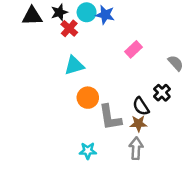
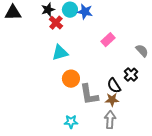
black triangle: (32, 16) -> (13, 13), moved

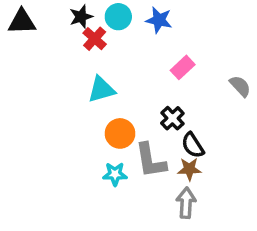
blue star: (85, 12) -> (159, 20), moved
black cross: (131, 75) -> (172, 118), moved
cyan star: (71, 122) -> (115, 174), moved

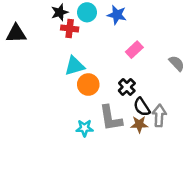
black triangle: (22, 22) -> (16, 33), moved
red cross: (95, 39) -> (70, 29), turned -35
orange circle: (120, 133) -> (88, 85), moved
gray arrow: (186, 203) -> (159, 116), moved

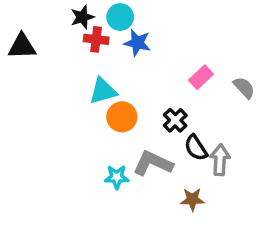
blue star: (117, 15) -> (137, 43), moved
pink rectangle: (134, 50) -> (201, 77), moved
gray L-shape: (111, 118) -> (153, 163), turned 124
brown star: (139, 124) -> (192, 199), moved

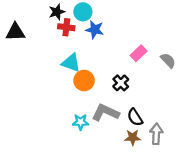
cyan triangle: (103, 91) -> (71, 63), turned 36
black semicircle: (196, 148) -> (135, 117), moved
gray arrow: (220, 160) -> (156, 134), moved

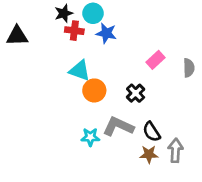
gray semicircle: (168, 60) -> (189, 68), turned 42

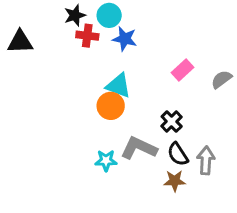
gray semicircle: (189, 68) -> (221, 79), turned -126
cyan triangle: (80, 71) -> (118, 86), moved
black cross: (136, 93) -> (172, 121), moved
gray arrow: (175, 150) -> (206, 161), moved

